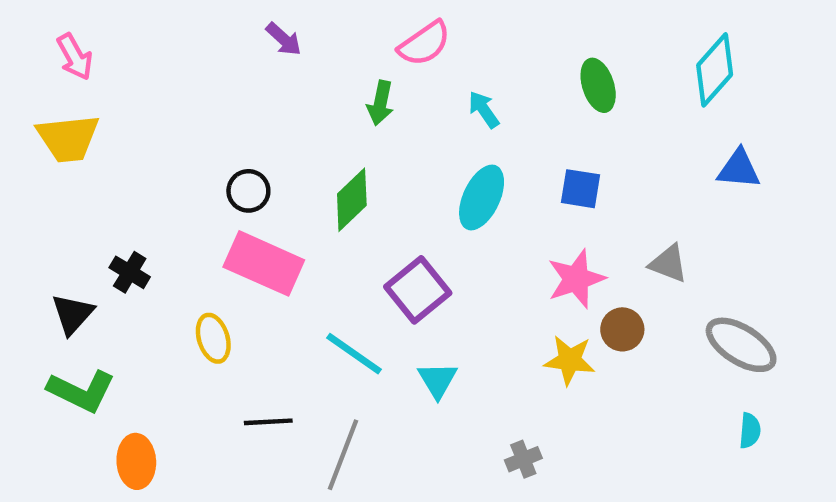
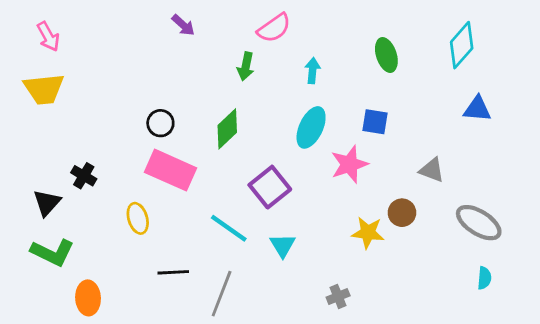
cyan arrow: (484, 110) -> (312, 71), turned 40
pink star: (576, 279) -> (349, 164), moved

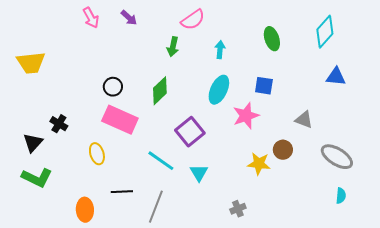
pink arrow: (48, 37) -> (91, 18), moved
orange ellipse: (88, 298) -> (85, 210), moved

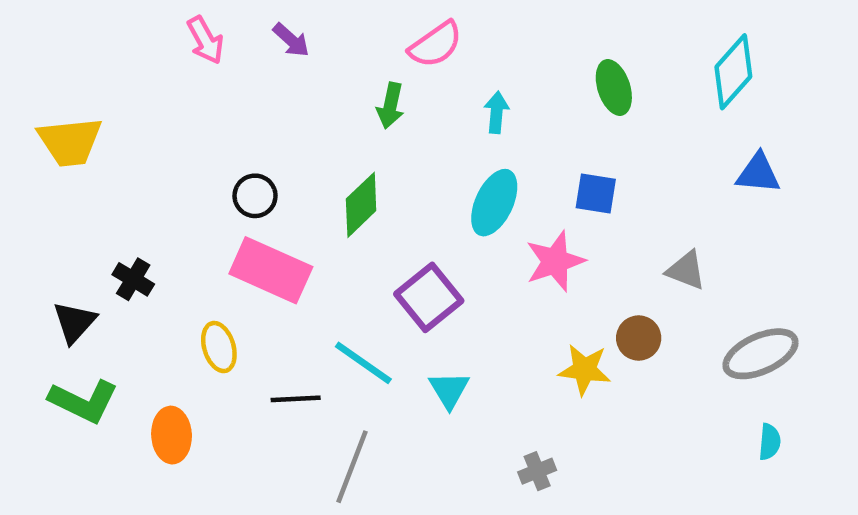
gray ellipse: (337, 157) -> (761, 354), turned -56
black line: (122, 192) -> (296, 399), moved
orange ellipse: (85, 210) -> (172, 435), moved

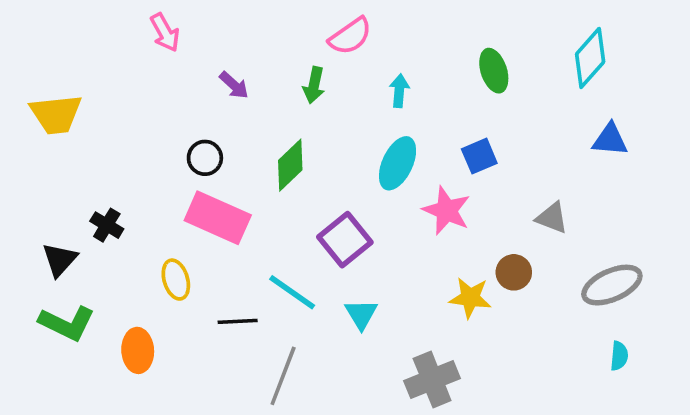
purple arrow: (291, 40) -> (234, 85), moved
blue square: (596, 194) -> (479, 156), turned -32
pink star: (555, 261) -> (447, 211), turned -30
gray cross: (537, 471) -> (432, 380), size x1.8

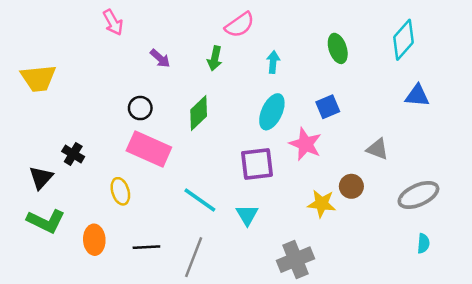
purple square: (345, 240) -> (257, 164), moved, turned 32
black line: (238, 321) -> (146, 247), moved

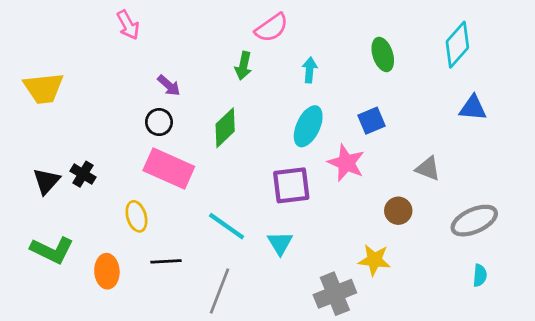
purple arrow: (160, 58) -> (169, 85), moved
black triangle: (41, 178) -> (46, 181), moved
yellow star: (322, 204) -> (374, 260), moved
black line: (146, 247) -> (166, 261), moved

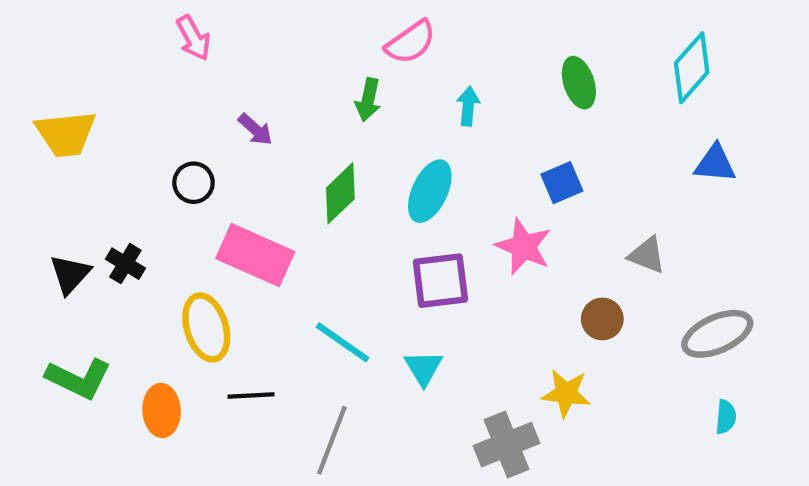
black circle: (159, 122) -> (194, 183), moved
cyan ellipse: (308, 126) -> (430, 191), moved
yellow ellipse: (136, 216) -> (206, 327), size x1.4

